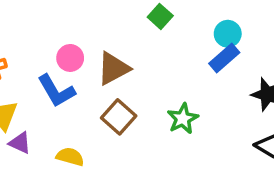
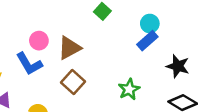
green star: (183, 119) -> (129, 89), moved

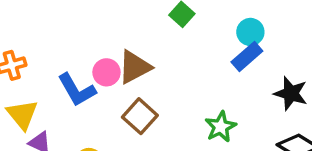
pink circle: (39, 41) -> (106, 72), moved

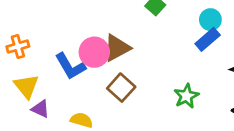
pink circle: (106, 72) -> (94, 52), size x1.4

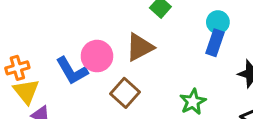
blue rectangle: (208, 39) -> (215, 43), turned -30
orange cross: (18, 46) -> (17, 68), moved
brown triangle: (117, 48) -> (140, 47), moved

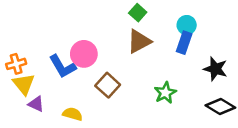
brown triangle: (140, 47) -> (139, 41), moved

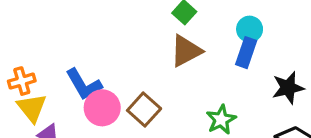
pink circle: (84, 54) -> (102, 108), moved
black star: (215, 69) -> (288, 88), turned -30

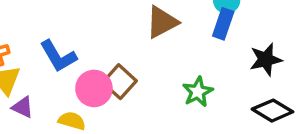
pink circle: (102, 108) -> (94, 88), moved

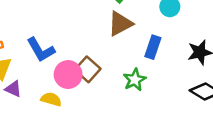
blue rectangle: (223, 24) -> (153, 47), moved
green star: (198, 92) -> (135, 80), moved

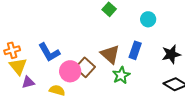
brown triangle: (120, 24) -> (110, 54), moved, turned -50
purple triangle: (13, 89) -> (28, 82), turned -40

